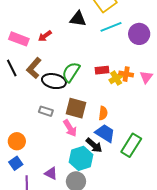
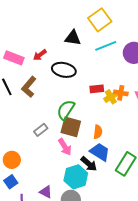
green semicircle: (71, 72) -> (66, 110), moved
black ellipse: (54, 81) -> (64, 70), moved
gray rectangle: (46, 111) -> (41, 130), turned -56

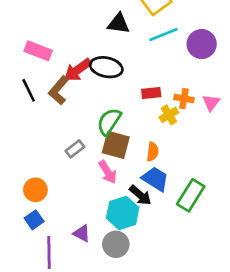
red arrow: (40, 55) -> (78, 70), moved, size x1.5
yellow cross: (111, 97) -> (169, 115), moved

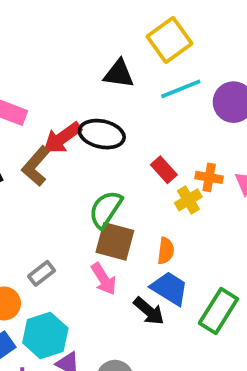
red rectangle: (151, 93) -> (164, 170), turned 54
gray rectangle: (75, 149) -> (42, 273), moved
cyan hexagon: (123, 213) -> (45, 335), moved

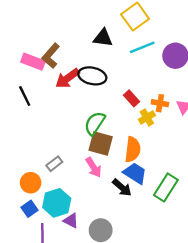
brown L-shape: (36, 166) -> (51, 56), moved
orange semicircle: (166, 251) -> (133, 149), size x1.5

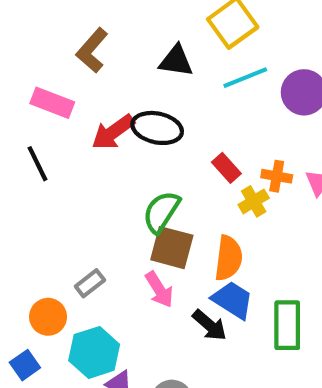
brown L-shape: (51, 56) -> (92, 50), moved
green rectangle: (166, 187) -> (287, 325), turned -32
blue square: (29, 209) -> (25, 365), moved

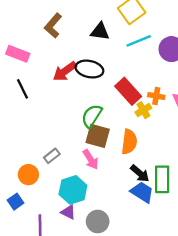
pink rectangle: (52, 103) -> (18, 54), moved
red rectangle: (226, 168) -> (128, 91), size x1.6
blue trapezoid: (233, 300) -> (142, 192), moved
black arrow: (210, 325) -> (140, 173), moved
cyan hexagon: (94, 352) -> (73, 190), moved

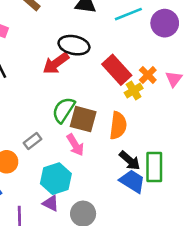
red arrow: (65, 71) -> (56, 63), moved
orange cross: (156, 96) -> (148, 75), turned 35
green semicircle: (92, 116) -> (64, 110), moved

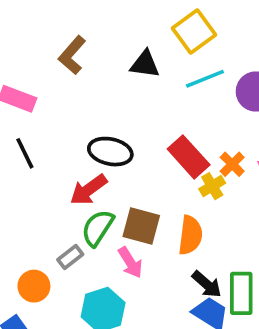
black ellipse: (74, 45) -> (110, 152), moved
red arrow: (56, 63) -> (88, 190), moved
green semicircle: (64, 110) -> (98, 228), moved

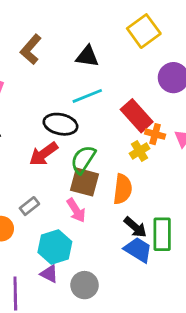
yellow square: (194, 31) -> (144, 31), moved
cyan line: (205, 79) -> (87, 96), moved
red rectangle: (189, 157) -> (137, 116), moved
orange cross: (232, 164) -> (155, 134), turned -30
green semicircle: (98, 228) -> (83, 159), moved

